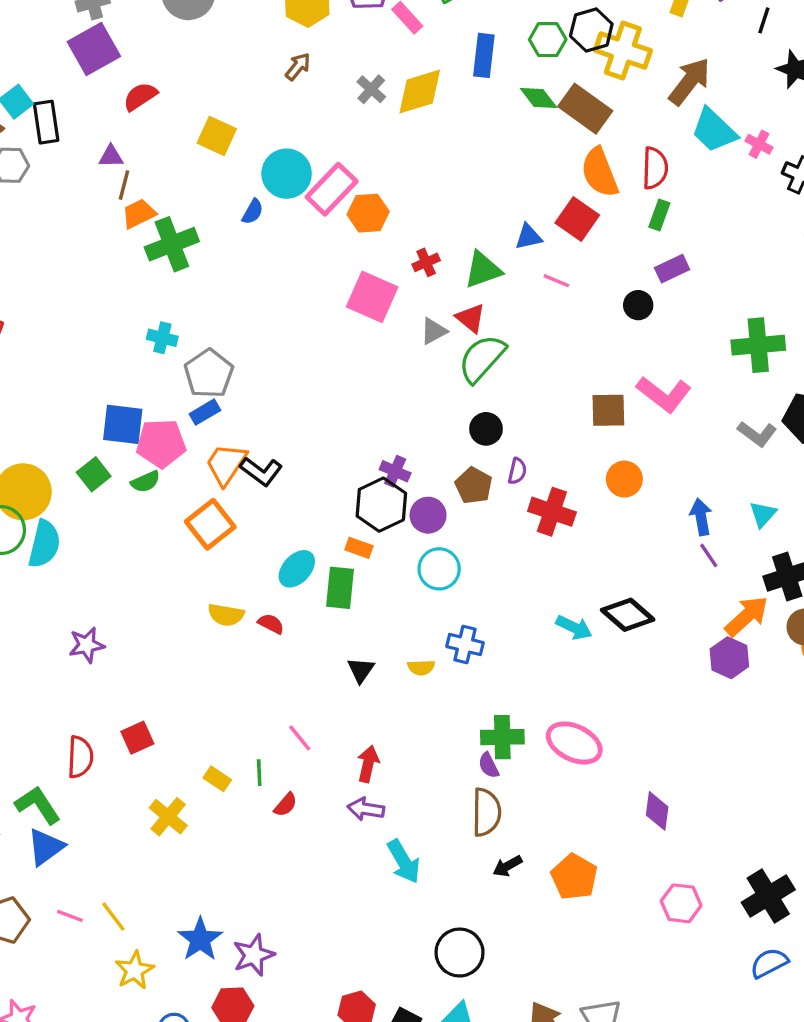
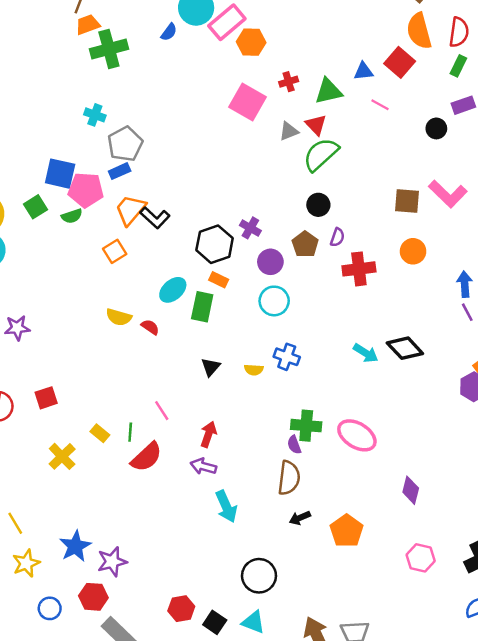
black hexagon: (381, 505) -> (215, 244), moved
red cross: (552, 512) -> (359, 269), turned -32
orange square: (210, 524) -> (115, 251), size x0.7
red semicircle: (286, 805) -> (147, 457), size x1.8

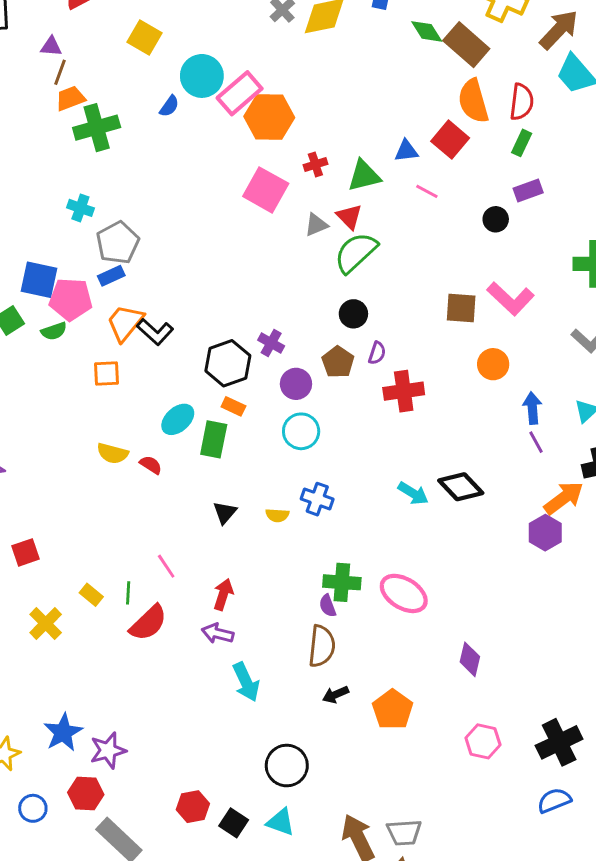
orange hexagon: (251, 42) -> (269, 117), size x1.4
orange square: (115, 251) -> (106, 374), turned 30
orange circle: (413, 251) -> (493, 364), moved

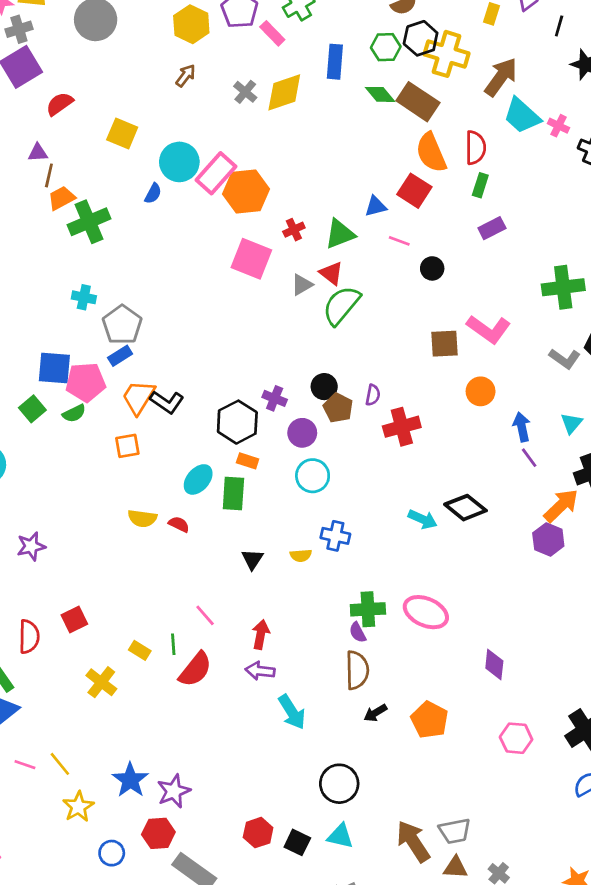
black circle: (496, 219) -> (432, 268), moved
black circle: (353, 314) -> (324, 387), moved

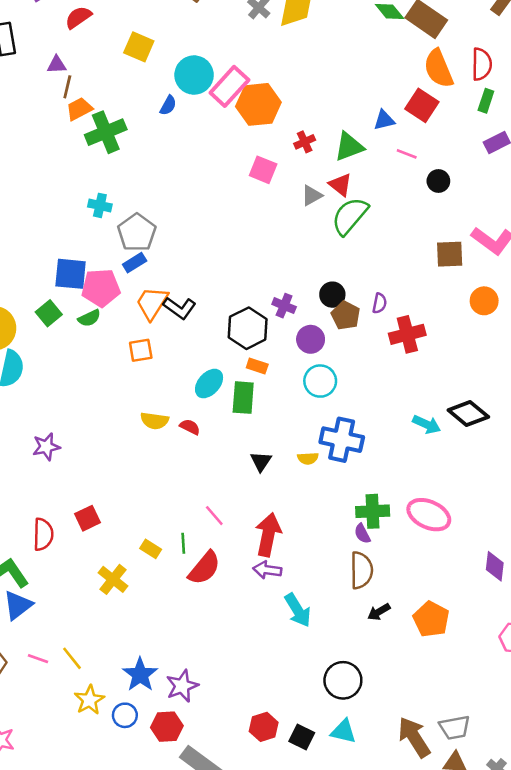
pink square: (251, 259) -> (263, 170), size x0.7
blue cross: (335, 536) -> (342, 440), size x1.5
red arrow: (261, 634) -> (268, 535), size x1.5
blue circle: (112, 853) -> (125, 715), moved

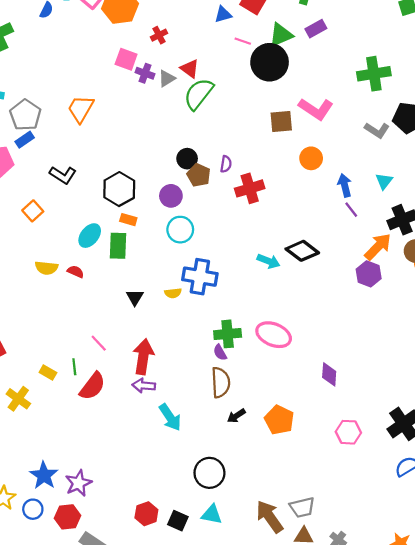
green triangle: (349, 147) -> (281, 35), moved
black circle: (438, 181) -> (270, 62), size x2.0
orange trapezoid: (152, 303) -> (81, 109), moved
purple cross: (284, 306) -> (145, 73), moved
orange square: (141, 350) -> (33, 211), turned -30

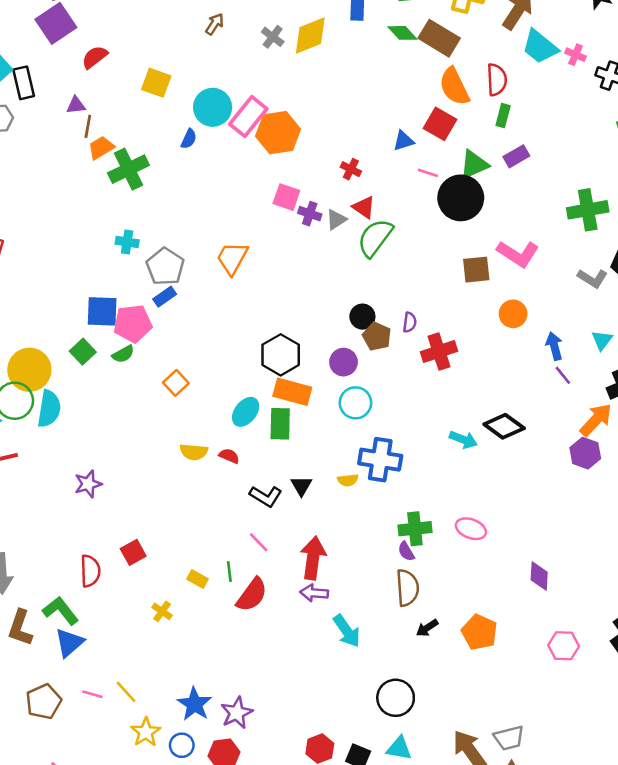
red cross: (159, 35) -> (351, 169), moved, turned -35
black L-shape: (63, 175) -> (266, 496), moved
orange rectangle: (128, 220) -> (292, 392), size x1.8
pink ellipse: (274, 335) -> (471, 529), size x0.7
yellow cross: (18, 399) -> (162, 611), size x0.7

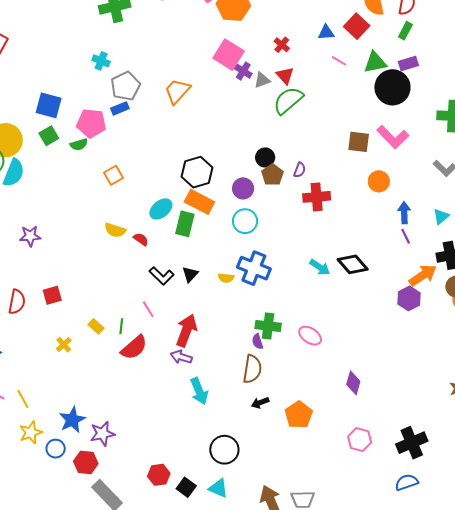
pink square: (286, 197) -> (229, 55), size x1.4
black circle: (461, 198) -> (392, 87), moved
blue square: (102, 311) -> (49, 105), moved

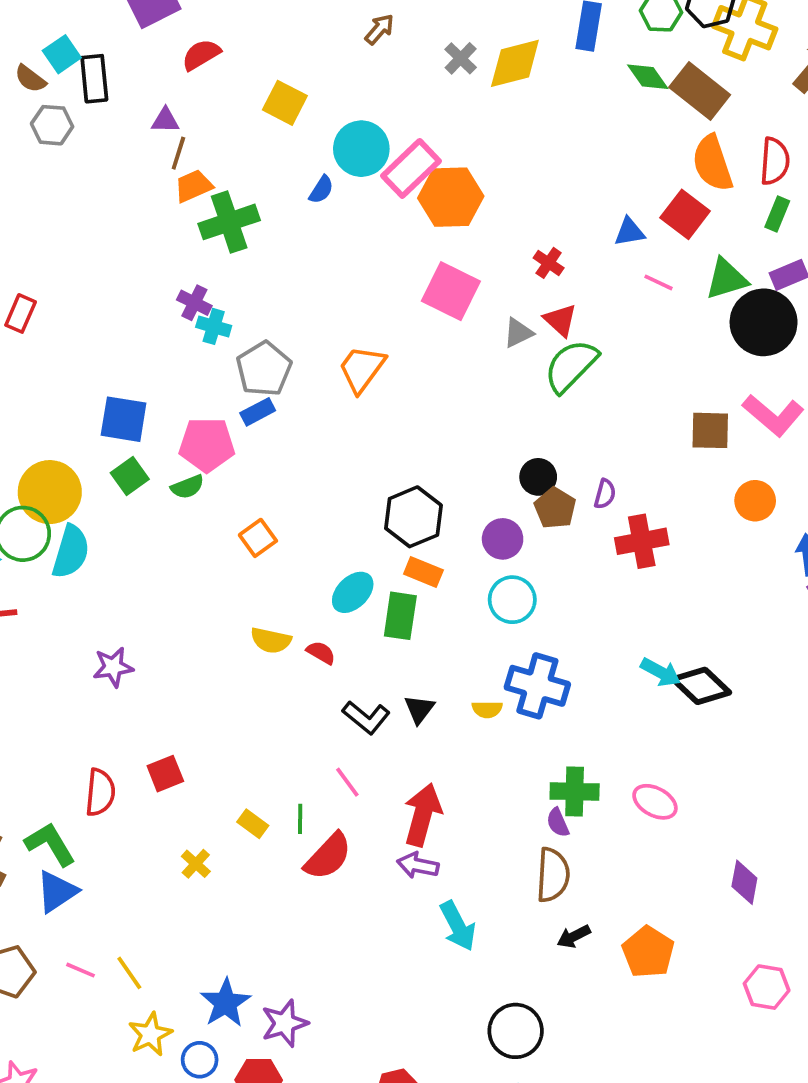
purple cross: (243, 71) -> (194, 303), moved
orange rectangle: (199, 202) -> (423, 572), size x0.7
black diamond: (353, 264) -> (701, 686), moved

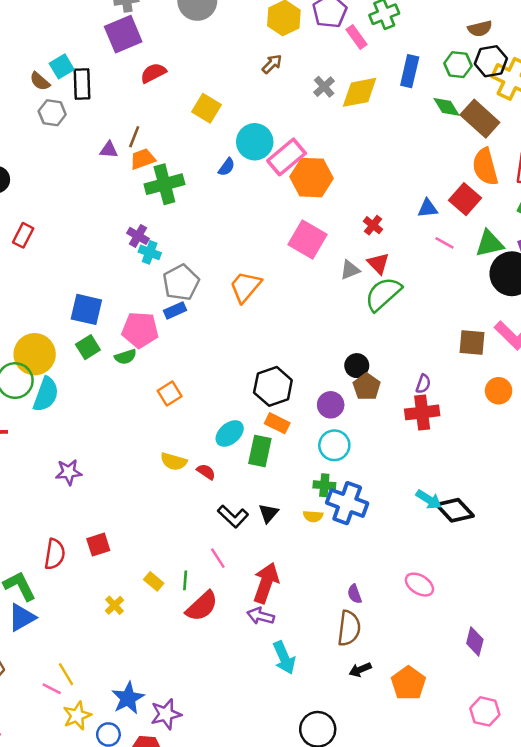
purple triangle: (165, 120) -> (109, 150), moved
purple semicircle: (605, 494) -> (423, 384), moved
green cross: (575, 792) -> (324, 485), moved, size x0.7
pink line: (81, 970) -> (52, 689), moved

